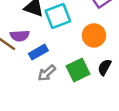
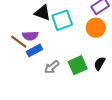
orange circle: (94, 35) -> (96, 28), moved
blue rectangle: (38, 52) -> (34, 50), moved

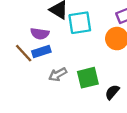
brown line: (19, 42) -> (24, 53), moved
black semicircle: (100, 63) -> (112, 92), moved

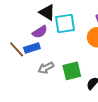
purple semicircle: (40, 34) -> (40, 32), moved, turned -42

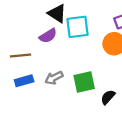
blue rectangle: (32, 48) -> (24, 81), moved
brown line: (17, 49) -> (21, 56), turned -54

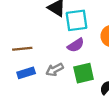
purple semicircle: (48, 36) -> (76, 45), moved

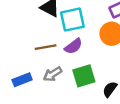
brown line: (22, 49) -> (46, 47), moved

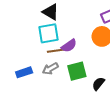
cyan square: (72, 20) -> (48, 33), moved
brown line: (46, 47) -> (56, 51), moved

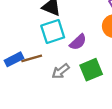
brown line: (56, 51) -> (32, 58), moved
blue rectangle: (24, 72) -> (14, 59), moved

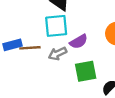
gray arrow: (61, 71) -> (58, 54), moved

